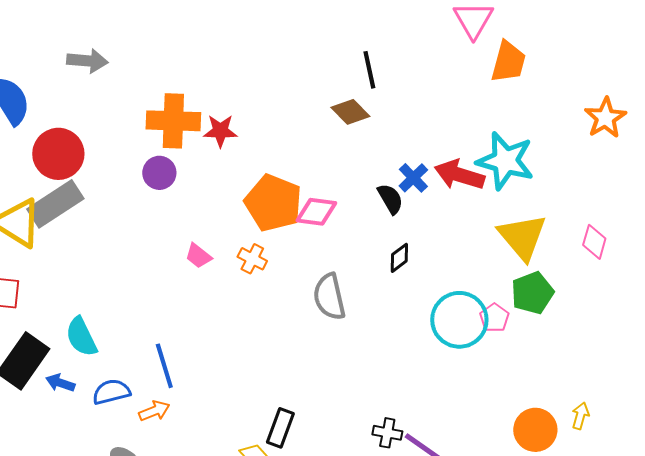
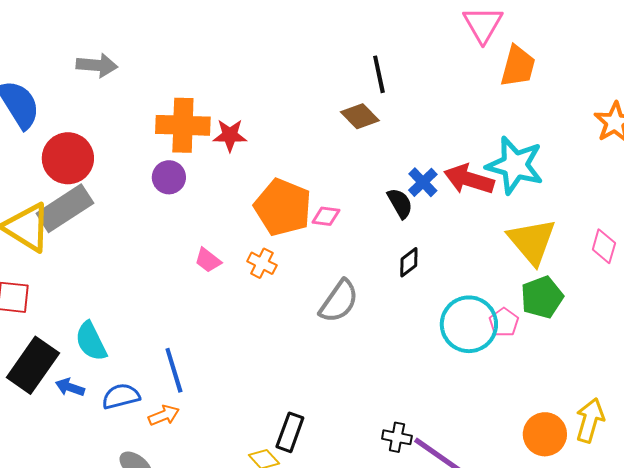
pink diamond: (316, 212) -> (326, 216), size x0.7
gray semicircle: (329, 297) -> (339, 301), turned -132
yellow arrow: (580, 416) -> (590, 420), size x1.6

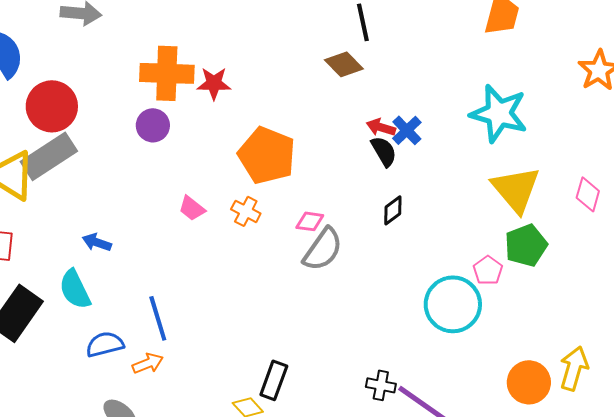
red arrow: (469, 179) -> (381, 127), moved, size x0.6
pink diamond: (326, 216) -> (310, 221), moved
cyan circle: (469, 324) -> (453, 304), moved
blue arrow: (70, 387) -> (97, 242), moved

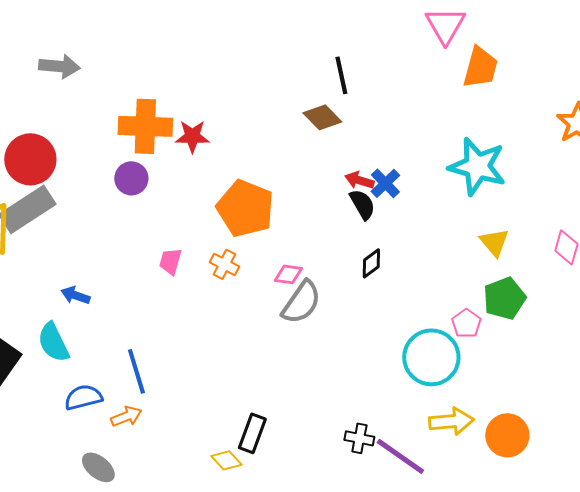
yellow triangle: (516, 189) -> (494, 242), size x0.6
pink trapezoid: (192, 208) -> (170, 261), turned 68
yellow arrow: (574, 368) -> (451, 421), moved, turned 69

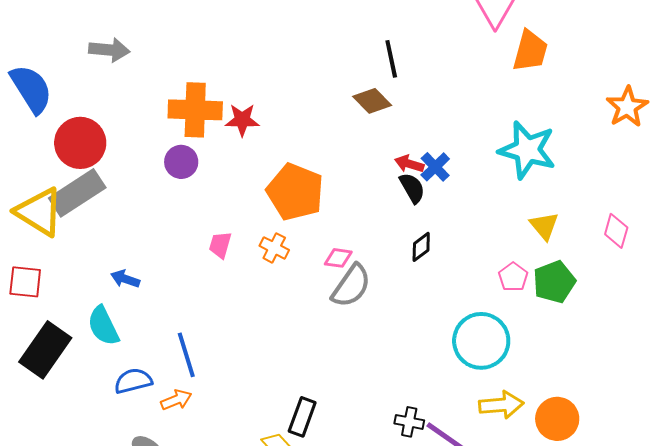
pink pentagon: (466, 323) -> (513, 277), moved

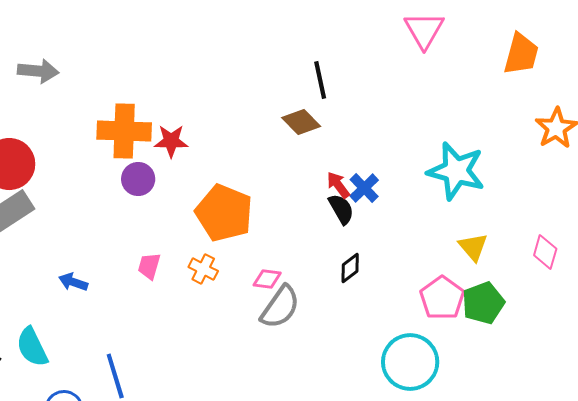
orange trapezoid: (530, 51) -> (521, 54), moved
purple circle: (181, 162) -> (138, 179), moved
red arrow: (409, 164) -> (338, 185), turned 36
pink pentagon: (513, 277) -> (442, 298), size x1.5
blue arrow: (125, 279) -> (73, 282), moved

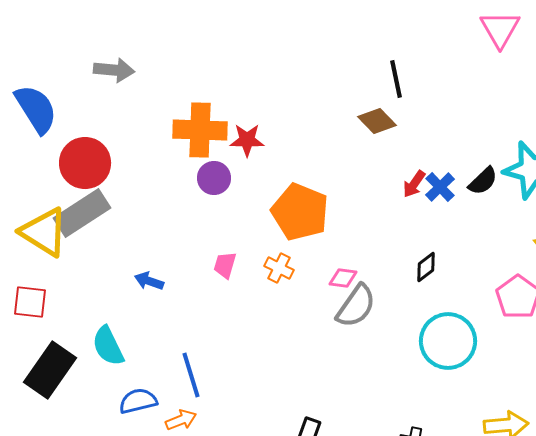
red arrow: (338, 185) -> (414, 184), turned -108
black semicircle: (341, 209) -> (483, 181), moved, turned 76
cyan circle: (410, 362) -> (448, 341), moved

